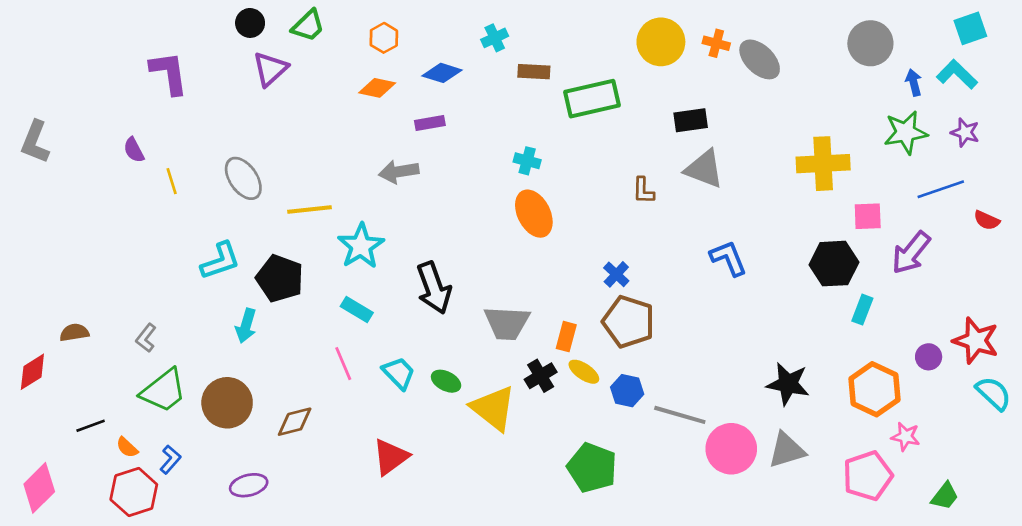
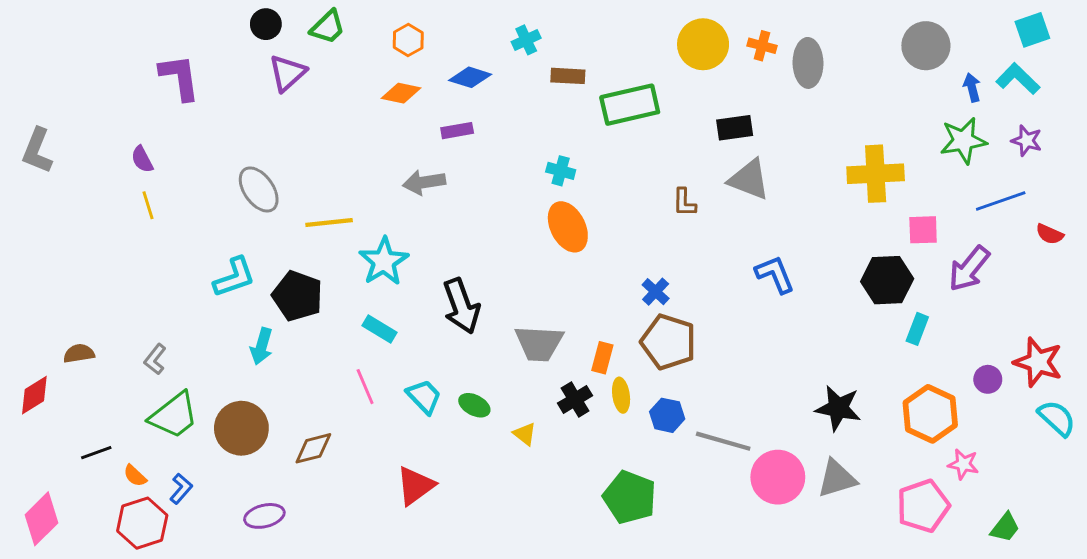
gray ellipse: (760, 59) -> (808, 63), turned 45
yellow line: (172, 181) -> (148, 205), moved
yellow ellipse: (584, 372) -> (621, 395), turned 48
yellow triangle: (493, 408) -> (525, 434), size x0.5

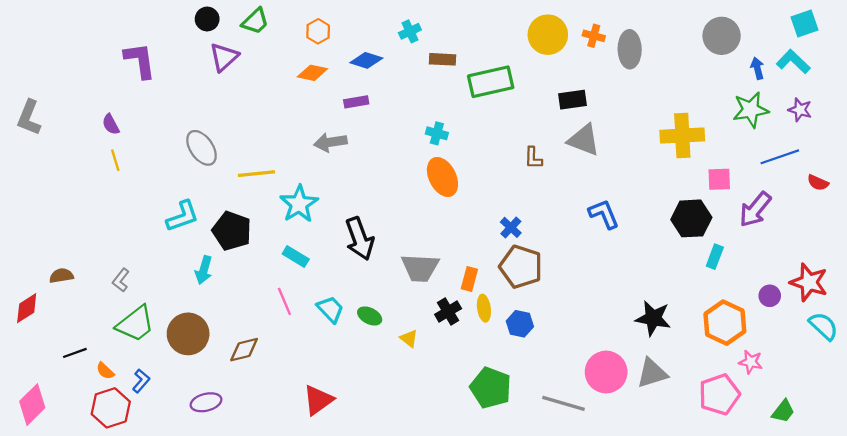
gray line: (723, 441) -> (564, 403), moved
red triangle: (415, 486) -> (318, 400), moved

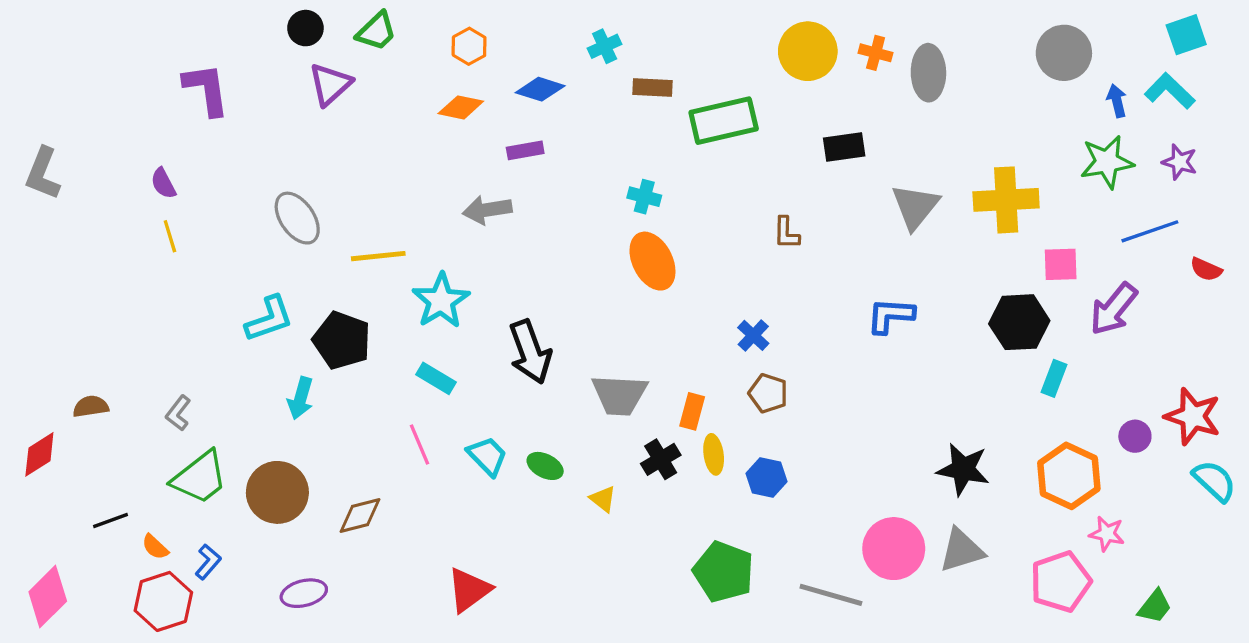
gray triangle: (584, 140) -> (915, 207), moved, turned 48
blue L-shape: (604, 214) -> (890, 316), turned -64
brown pentagon: (521, 267) -> (768, 393), size x0.6

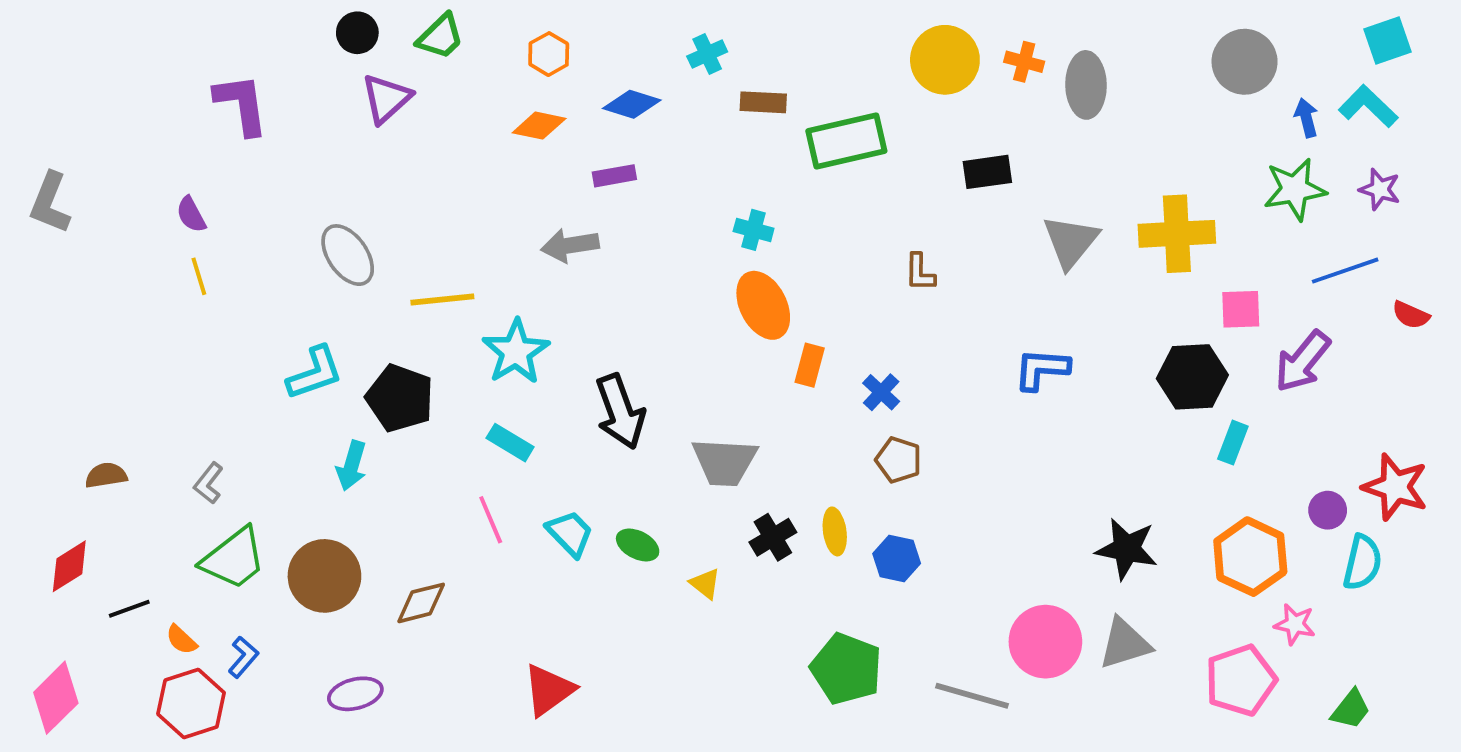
orange rectangle: (692, 411) -> (810, 365), moved
red diamond: (39, 454) -> (69, 566), moved
cyan semicircle: (1214, 481) -> (1362, 562), moved, turned 60

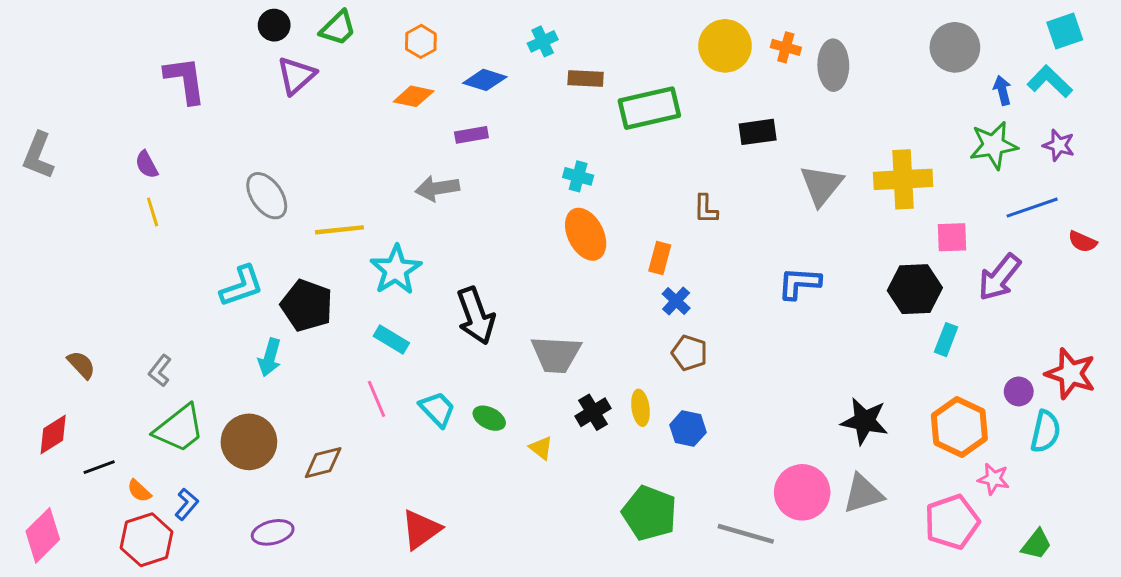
orange rectangle: (810, 365) -> (660, 258), moved
brown semicircle: (106, 475) -> (81, 365), turned 56

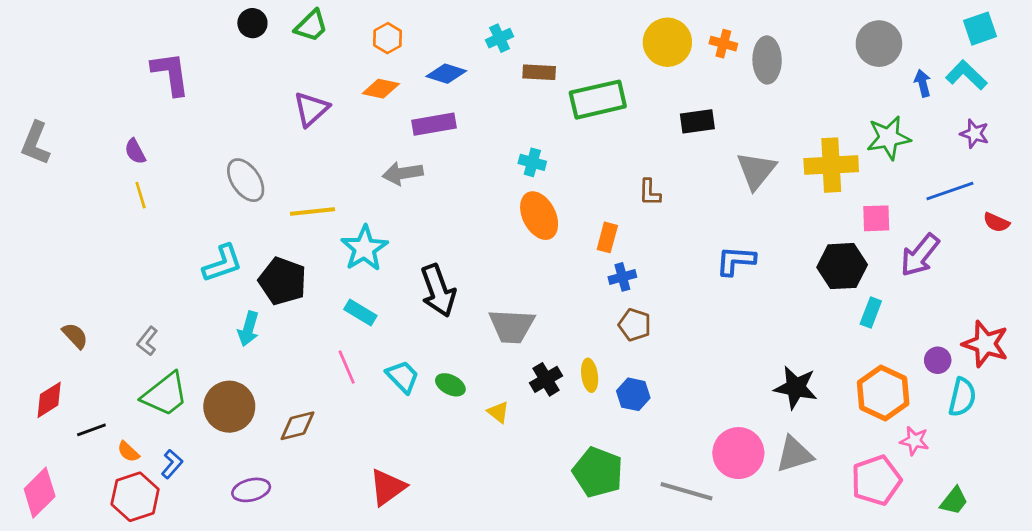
purple triangle: (296, 76) -> (311, 109), moved
purple rectangle: (471, 135) -> (434, 124), size x1.4
green star: (993, 145) -> (889, 138), moved
blue cross: (676, 301) -> (622, 277), turned 32

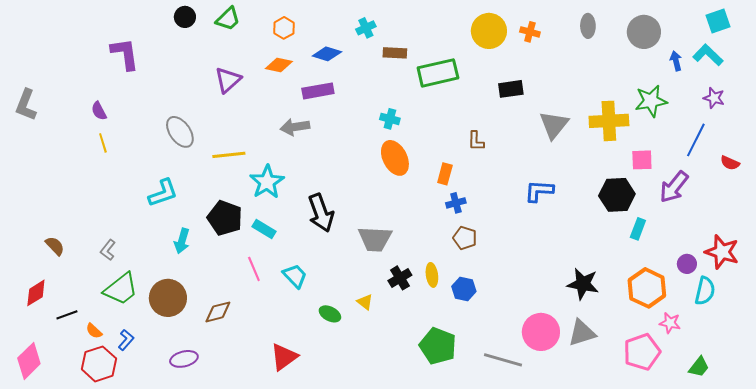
gray ellipse: (767, 60) -> (588, 26), moved, size x0.7
blue line: (950, 191) -> (696, 140), turned -44
black pentagon: (283, 281) -> (225, 218), moved
green ellipse: (450, 385) -> (330, 314), moved

